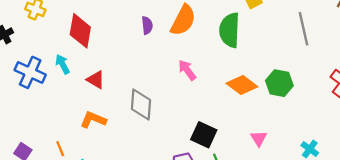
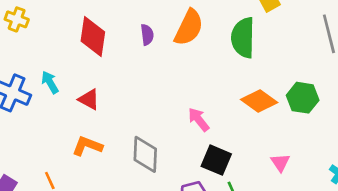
red diamond: (80, 31) -> (93, 36), moved
pink arrow: (187, 70) -> (199, 119), moved
gray diamond: (141, 105) -> (145, 154), moved

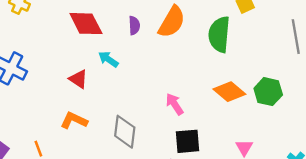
red diamond: (93, 36) -> (86, 24), turned -40
cyan arrow: (50, 82) -> (108, 59), moved, turned -30
black square: (216, 160) -> (188, 141), turned -32

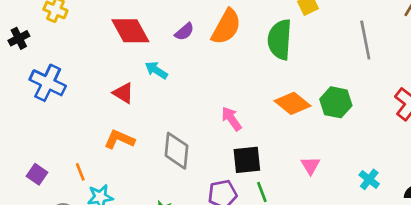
purple semicircle: (134, 25) -> (184, 32), turned 54

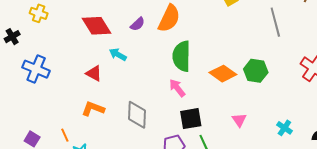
green semicircle: (280, 40) -> (182, 56), moved

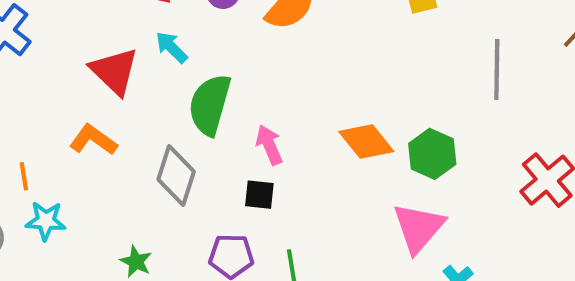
green semicircle: (182, 56) -> (210, 105), moved
red triangle: (94, 73) -> (114, 71), size x1.5
black square: (191, 119) -> (259, 195), moved, size x0.7
pink triangle: (239, 120) -> (419, 228), moved, size x1.8

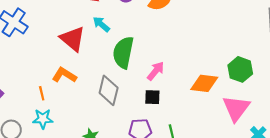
orange diamond: (366, 142) -> (204, 83), moved, turned -40
pink arrow: (269, 145) -> (156, 71), turned 66
orange line: (24, 176) -> (42, 93), moved

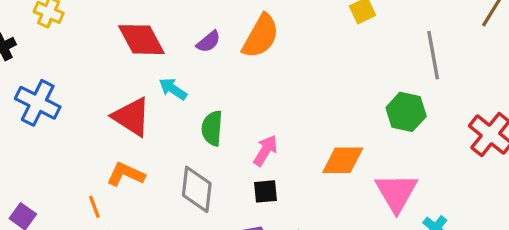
green semicircle: (123, 52) -> (212, 128), size x0.7
green hexagon: (240, 69) -> (406, 112), moved

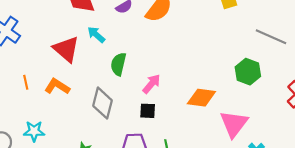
gray line: (433, 55) -> (271, 37), turned -64
orange line: (94, 207) -> (26, 82), moved

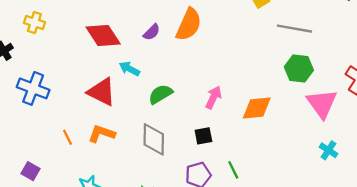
gray line: (271, 37) -> (294, 29), moved
green semicircle: (118, 64) -> (160, 94), turned 60
pink arrow: (151, 84) -> (213, 97), moved
pink triangle: (234, 124) -> (322, 103), moved

